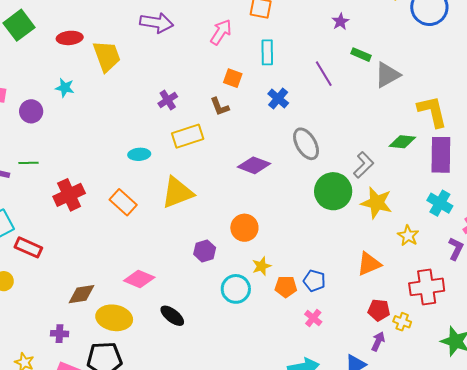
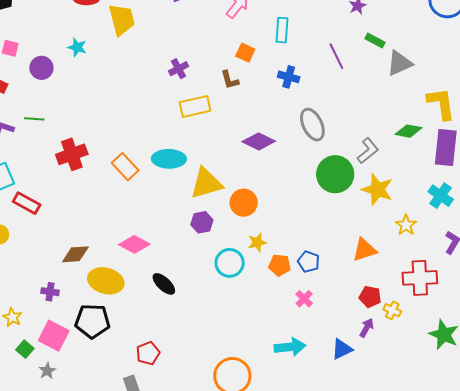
blue cross: (278, 98) -> (289, 77), turned -30
cyan ellipse: (139, 154) -> (169, 159), moved, size x1.5
yellow triangle: (177, 193) -> (206, 183), moved

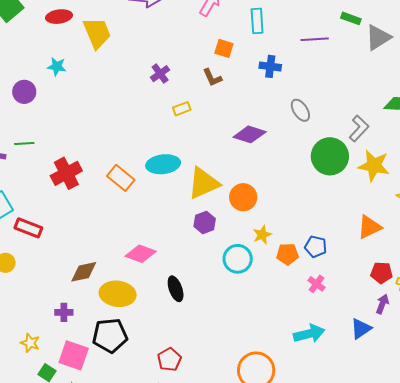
purple line: (336, 56) -> (315, 39), turned -60
yellow rectangle: (195, 106) -> (182, 109), size x0.6
gray ellipse: (312, 125) -> (300, 110), size x0.7
black ellipse: (164, 284) -> (176, 289), turned 35

